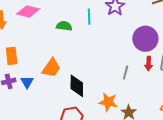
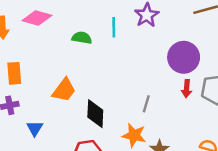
gray line: (126, 73) -> (146, 104), moved
blue triangle: (27, 82) -> (35, 128), moved

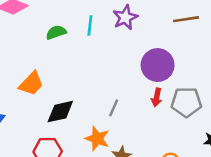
green semicircle: (82, 38) -> (56, 32), turned -36
black diamond: (95, 114) -> (60, 112), turned 68

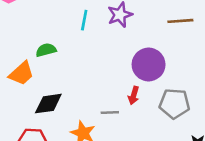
green semicircle: (56, 32) -> (46, 50), moved
red arrow: (157, 97) -> (134, 95), moved
gray line: (114, 108) -> (110, 113), moved, turned 60

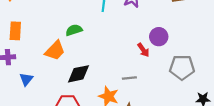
purple circle: (149, 65) -> (159, 37), size x0.7
red arrow: (134, 95) -> (143, 50), moved, turned -48

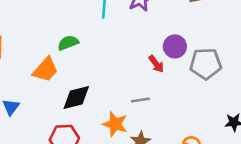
gray pentagon: (182, 67) -> (206, 64), moved

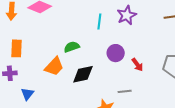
purple circle: (175, 46) -> (116, 53), moved
black diamond: (76, 98) -> (83, 74), moved

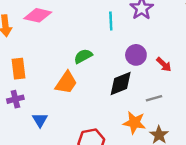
black diamond: (83, 74) -> (121, 84), moved

